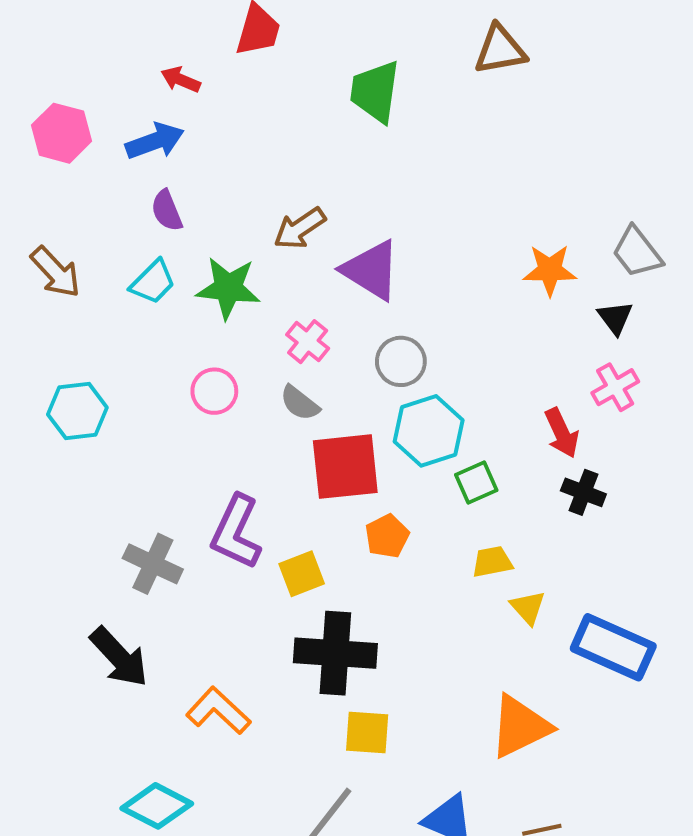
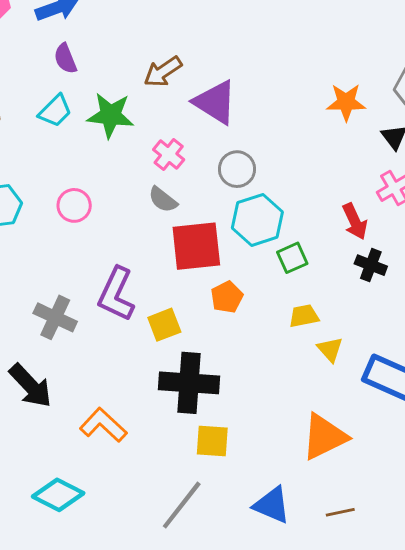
pink circle: (214, 391) -> (74, 205), moved

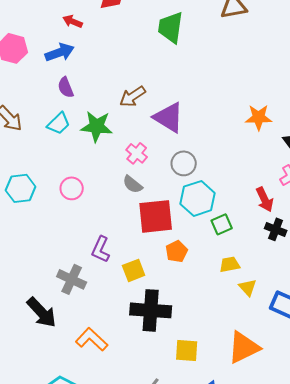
purple L-shape: (116, 294) -> (101, 249), size x0.7
gray cross: (55, 317) -> (72, 279), moved
yellow square: (212, 441) -> (187, 350), moved

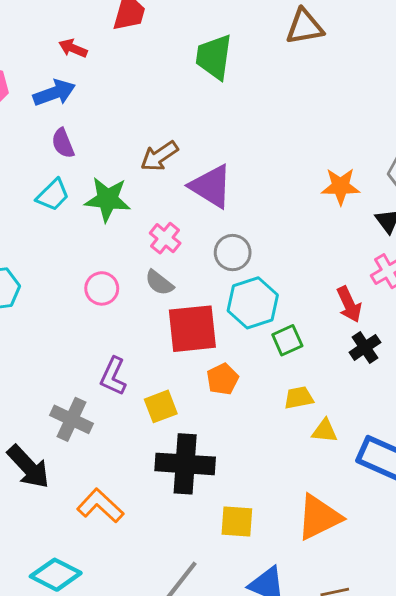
pink circle: (72, 188) -> (102, 288), moved
black cross: (276, 229) -> (365, 347), turned 35
yellow triangle: (248, 287) -> (325, 431), turned -42

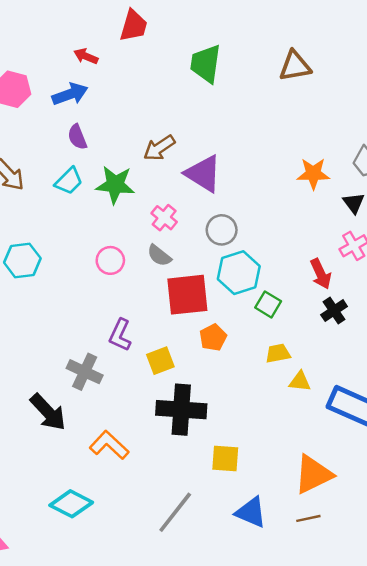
brown triangle: (305, 27) -> (295, 66), moved
green square: (287, 340) -> (268, 304), turned -35
orange triangle: (319, 517) -> (313, 474), moved

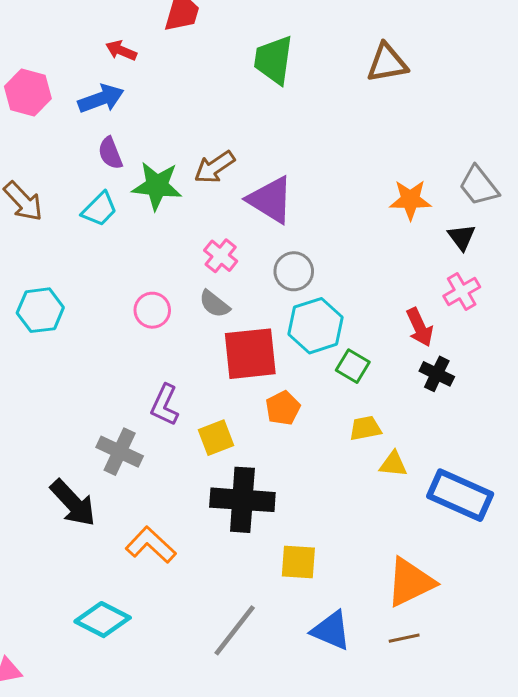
green star: (115, 185) -> (157, 186), moved
black cross: (334, 311) -> (437, 374), turned -30

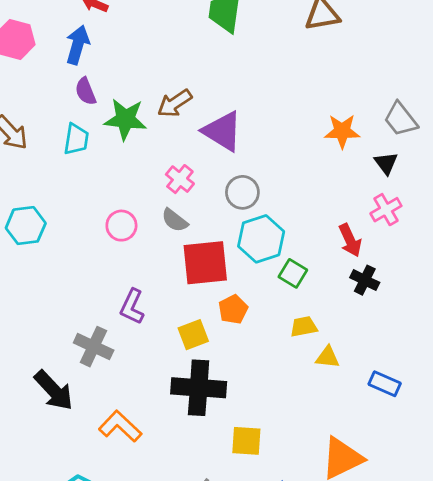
blue arrow: (101, 99) -> (78, 45), turned -54
cyan trapezoid: (99, 209) -> (76, 139), turned -36
yellow square: (216, 438) -> (193, 335), moved
blue rectangle: (460, 495) -> (385, 384), size x0.6

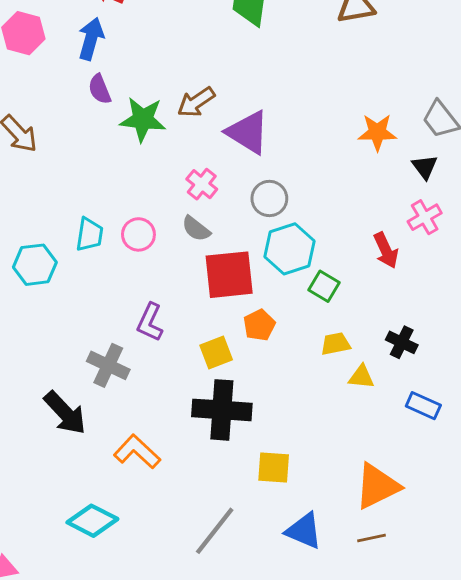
cyan trapezoid: (76, 139) -> (90, 234), moved
cyan hexagon: (26, 226) -> (35, 265), moved
black cross: (365, 280) -> (402, 342), moved

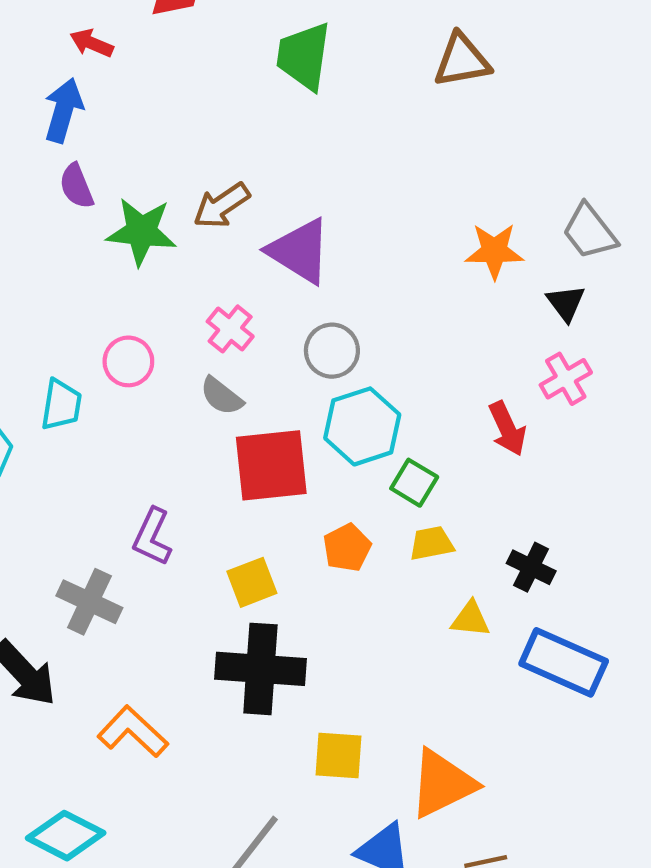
pink circle: (138, 234) -> (128, 361), moved
orange pentagon: (259, 325) -> (347, 548), moved
yellow trapezoid: (336, 344) -> (432, 543), moved
blue rectangle: (423, 406) -> (564, 662), size x1.6
orange triangle: (377, 486) -> (442, 784), moved

